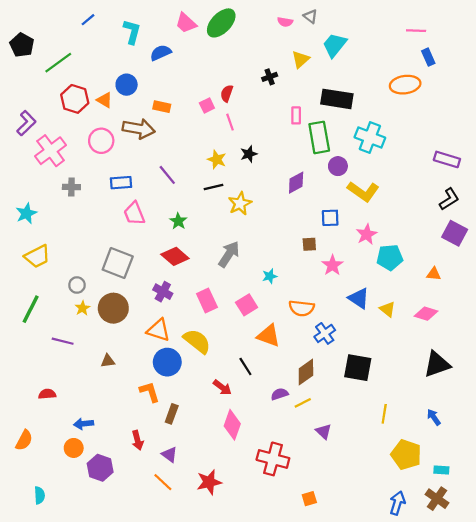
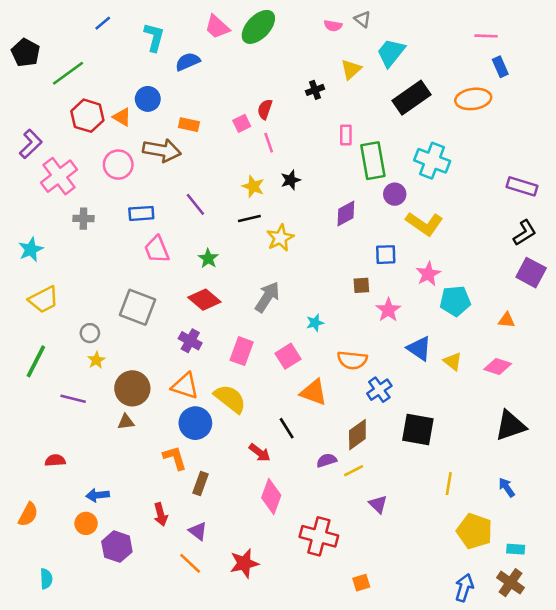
black rectangle: (337, 99) -> (411, 98), moved, turned -44
pink rectangle: (207, 300) -> (242, 351), turned 45
brown circle: (113, 308) -> (132, 388), moved

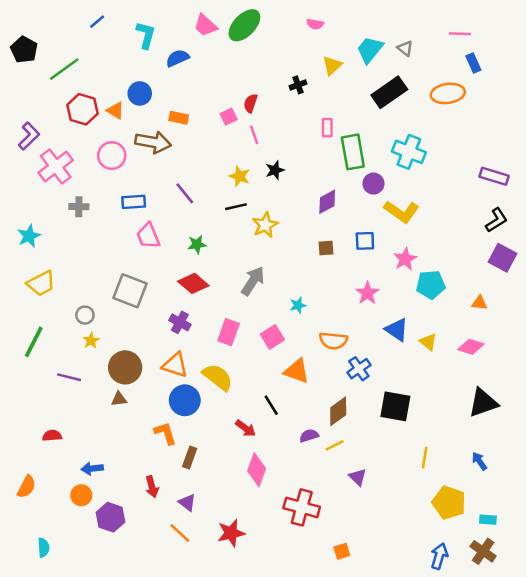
gray triangle: (363, 19) -> (405, 48), moved
green star: (208, 258) -> (197, 244), turned 30
brown square: (361, 285) -> (326, 248), moved

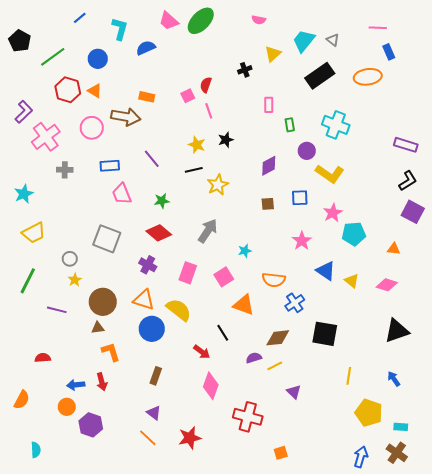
blue circle: (140, 93) -> (98, 59), moved
green rectangle: (353, 152) -> (290, 125), size x0.5
brown diamond: (338, 411) -> (278, 338), turned 30
orange L-shape: (165, 433) -> (111, 352), moved
red arrow: (152, 487) -> (102, 382), moved

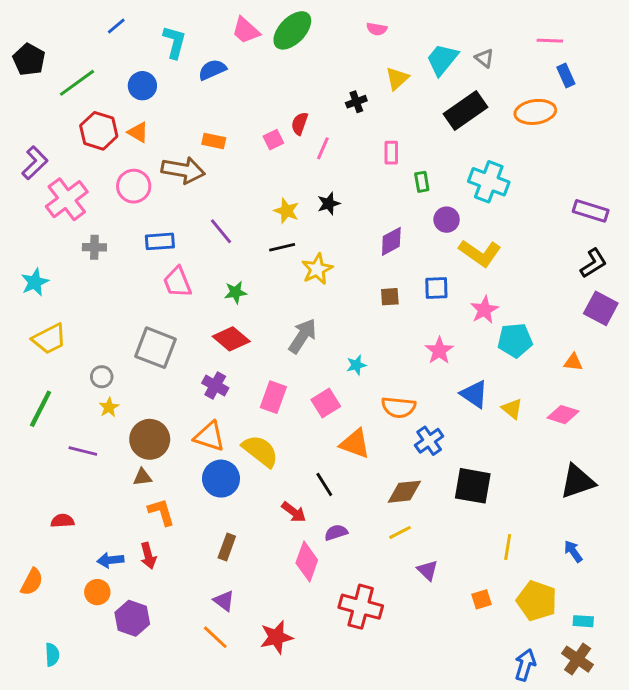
pink line: (209, 111) -> (323, 148), moved, turned 42
purple semicircle: (254, 358) -> (336, 532), moved
orange square: (281, 453) -> (481, 599), moved

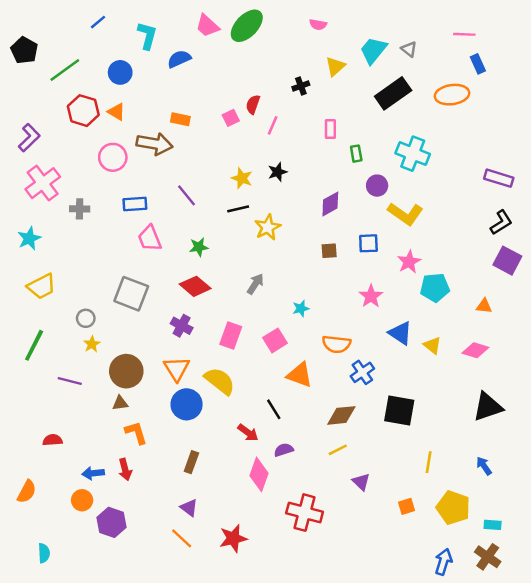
pink cross: (67, 199) -> (43, 183), moved
gray arrow: (302, 336) -> (255, 284), size x0.7
orange triangle: (209, 436) -> (177, 369), turned 40

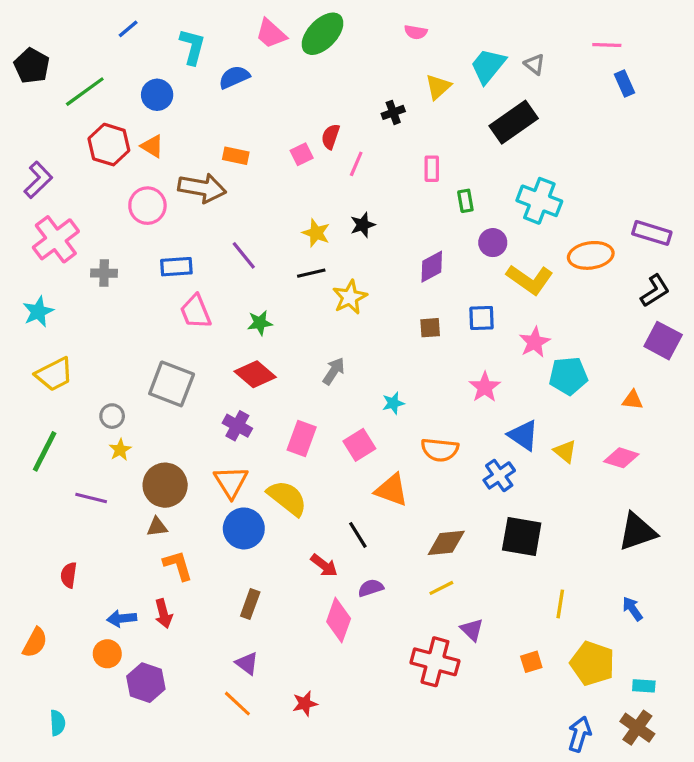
orange ellipse: (452, 95) -> (591, 255), moved
blue cross: (362, 372) -> (499, 475), moved
red semicircle: (53, 440) -> (69, 575), turned -78
red cross: (305, 513) -> (435, 662), moved
red star: (233, 538) -> (305, 704), size x0.7

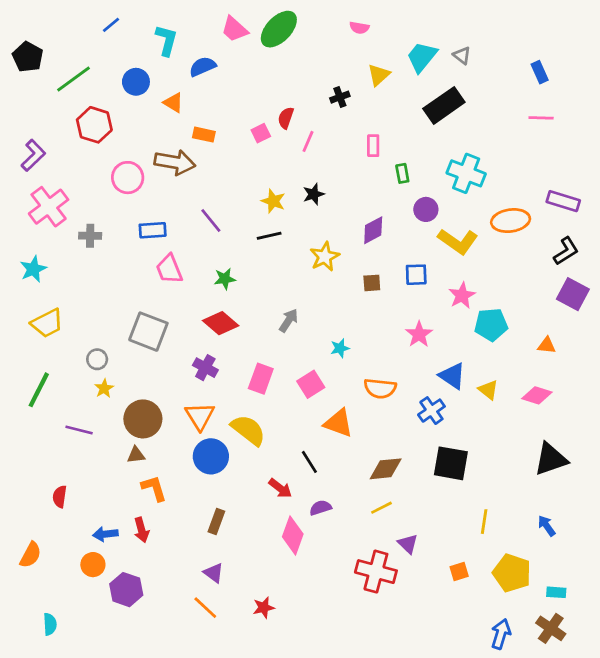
pink line: (607, 45) -> (541, 118), moved
orange triangle: (152, 146) -> (173, 103), moved
yellow star: (350, 297) -> (325, 257), moved

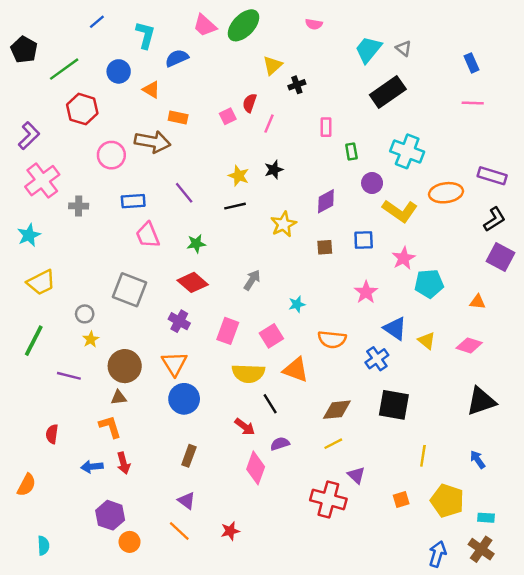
yellow triangle: (379, 75) -> (273, 65), moved
yellow semicircle: (248, 430) -> (248, 373), moved, turned 144
orange L-shape: (154, 488) -> (110, 427), moved
orange circle: (93, 565) -> (130, 542), moved

